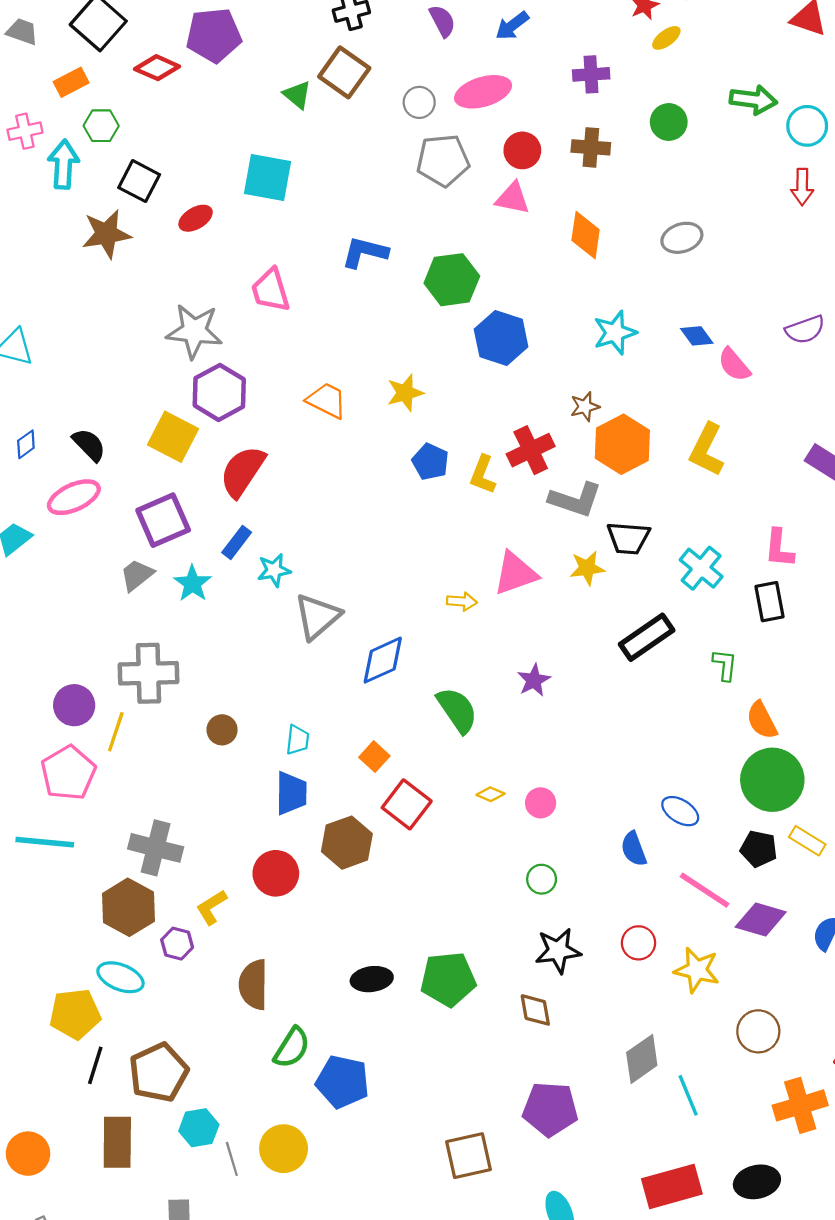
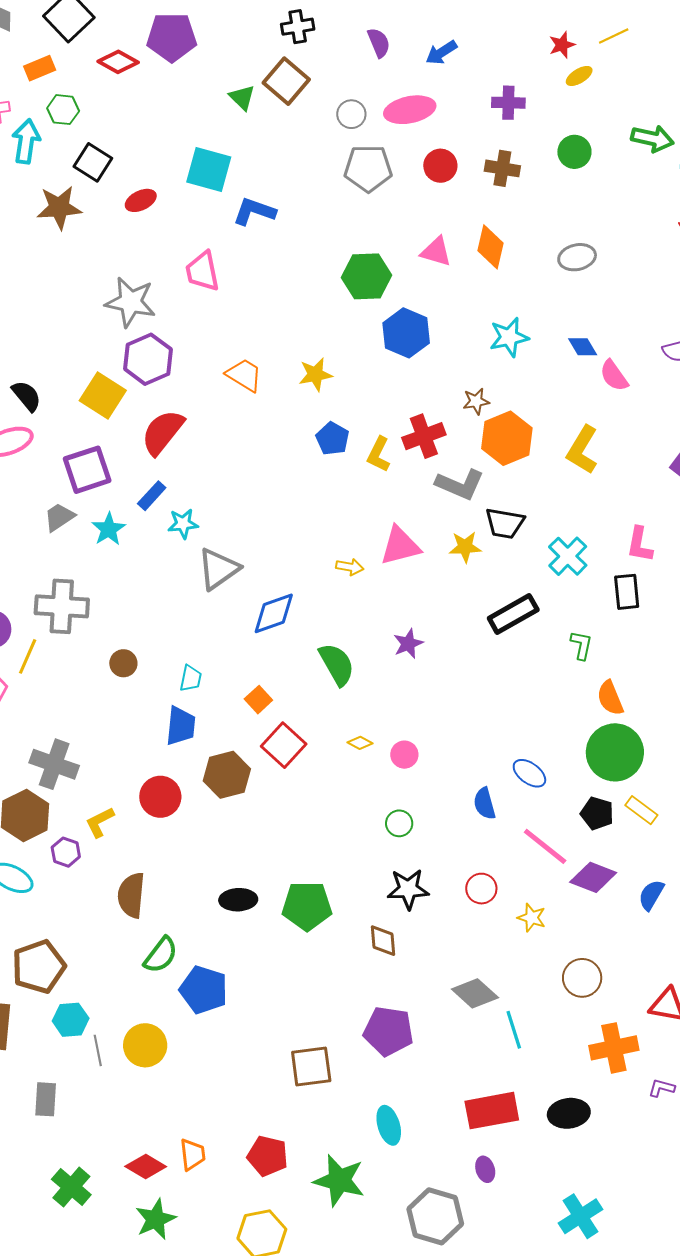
pink triangle: (513, 198) -> (436, 252), moved
blue L-shape: (365, 252) -> (254, 211), moved
yellow star: (697, 970) -> (532, 918), size x0.7
gray diamond: (642, 1059) -> (475, 993), turned 72

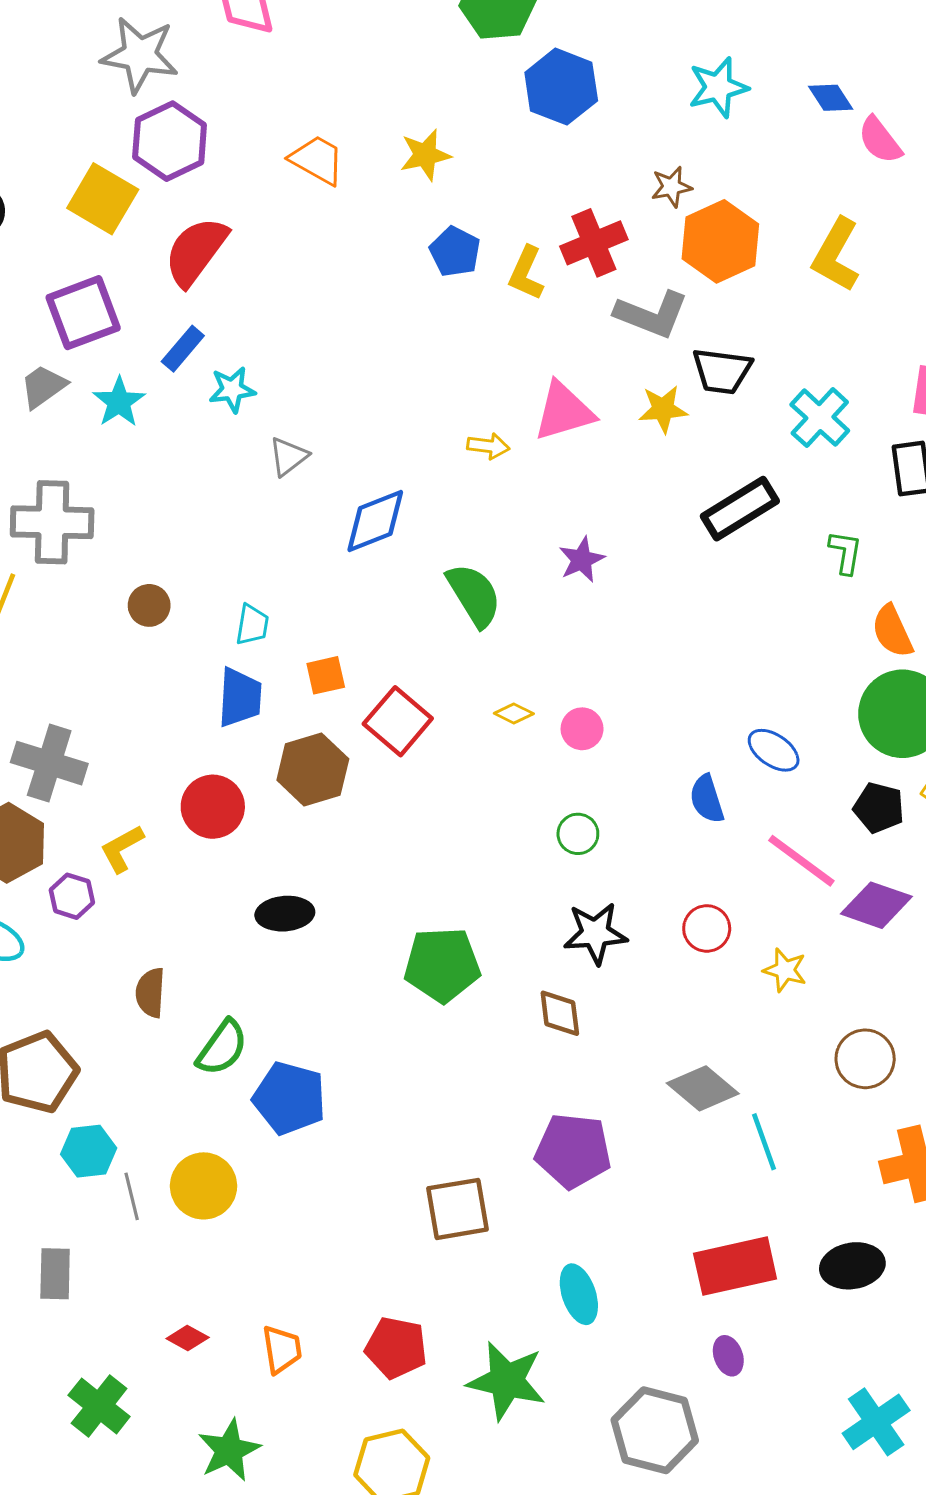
gray triangle: (218, 569) -> (288, 456), size x0.6
orange square: (258, 700) -> (326, 675), moved, turned 32
brown semicircle: (131, 895) -> (150, 993), moved, size x0.7
black ellipse: (238, 900) -> (285, 914), moved
red diamond: (146, 1167) -> (188, 1338), moved, size x0.7

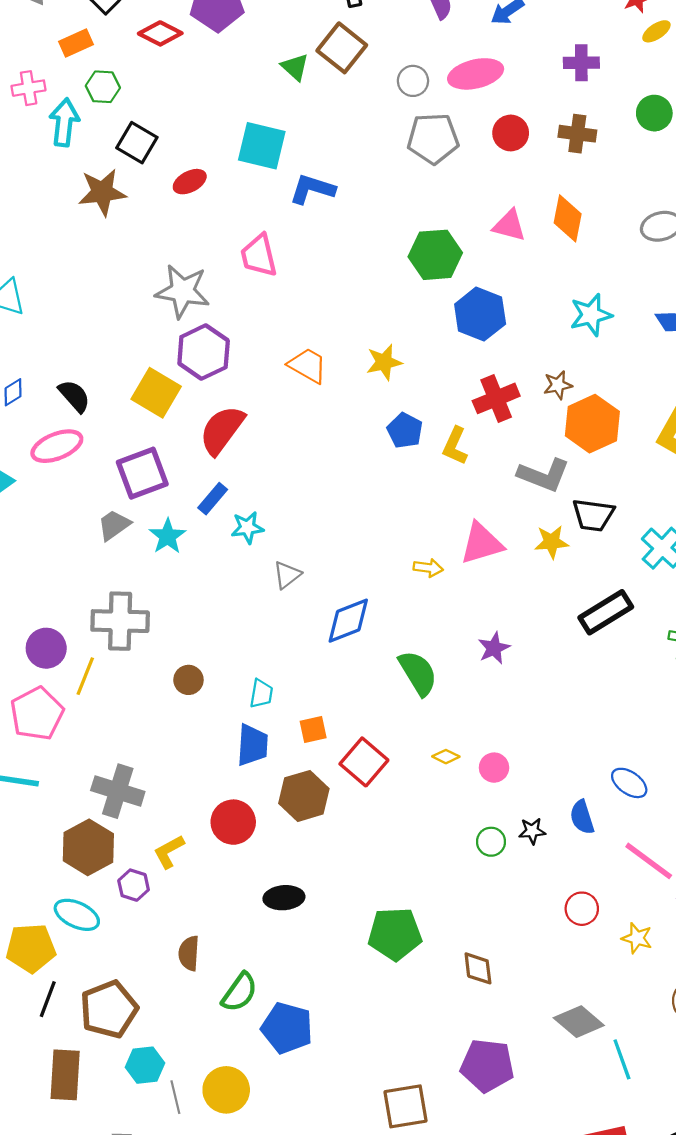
red cross: (594, 243) -> (496, 398), moved
black star: (595, 933) -> (532, 831), moved, size x0.6

